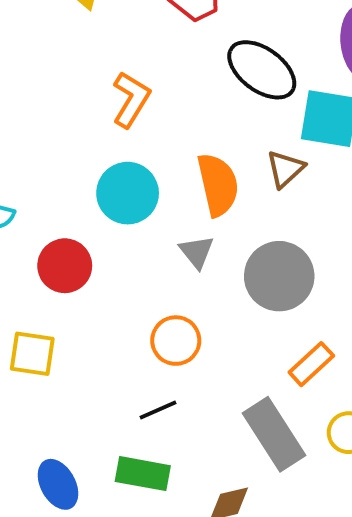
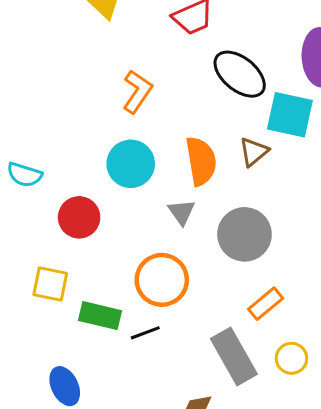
orange circle: (176, 341) -> (162, 280), size x1.4
green rectangle: (143, 474) -> (100, 316), moved

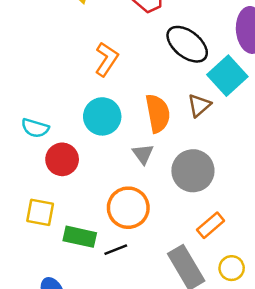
cyan square: (290, 115) -> (227, 76), turned 36
cyan semicircle: (25, 175) -> (35, 128), moved

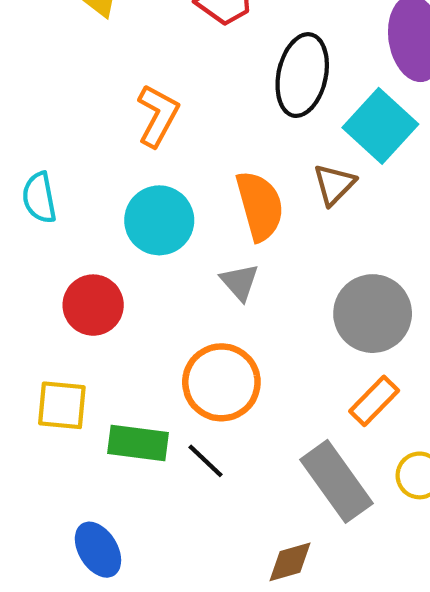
black ellipse: (187, 44) -> (302, 75), turned 69
cyan semicircle: (35, 128) -> (39, 198), moved, turned 68
gray circle: (193, 171) -> (373, 314), moved
black line: (116, 250) -> (206, 461), turned 70

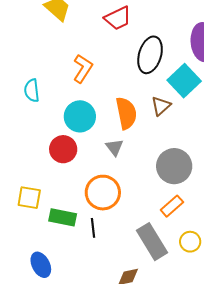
cyan semicircle: (39, 198) -> (32, 90), moved
red circle: (93, 305) -> (63, 149), moved
black line: (206, 461) -> (93, 228), turned 36

